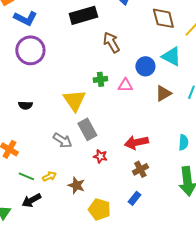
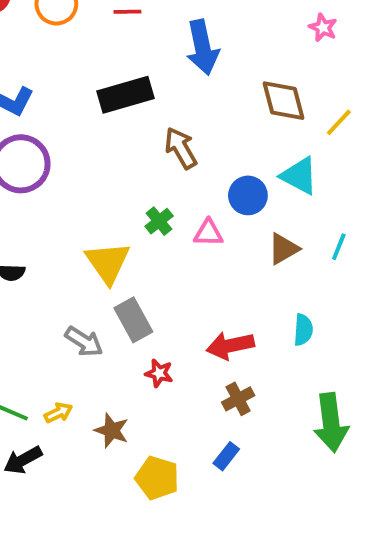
green cross: (100, 79) -> (159, 221), turned -32
cyan semicircle: (183, 142) -> (303, 330), moved

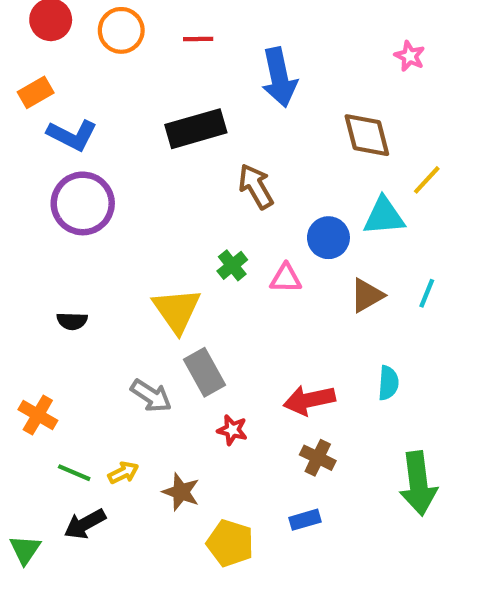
yellow line: (339, 122) -> (427, 180), moved
cyan triangle: (299, 176) -> (384, 216), turned -33
brown cross: (238, 399) -> (318, 458), turned -36
blue rectangle: (226, 456) -> (305, 520), turned 36

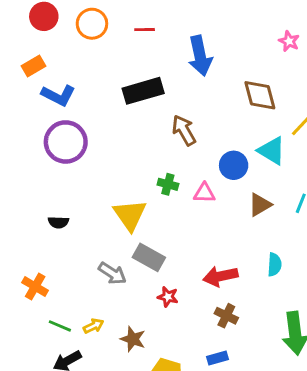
cyan triangle: (384, 216) -> (272, 151), turned 36
green cross: (232, 265) -> (168, 184), turned -36
gray rectangle: (205, 372) -> (149, 257), turned -32

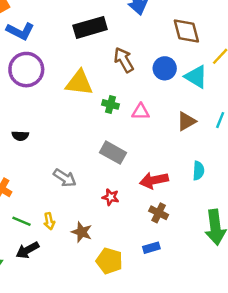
blue circle: (234, 165) -> (165, 68), moved
yellow triangle: (130, 215) -> (79, 83), moved, turned -48
gray rectangle: (149, 257) -> (113, 153), moved
yellow arrow: (93, 326) -> (49, 221), turned 105

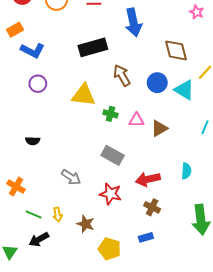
purple circle: (26, 70) -> (38, 84), size x0.6
brown triangle: (186, 121) -> (159, 128), moved
red star: (111, 197) -> (110, 194), size x1.5

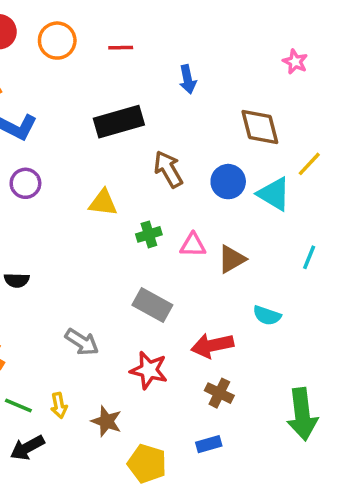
blue arrow: (133, 22) -> (188, 79), size x0.6
yellow triangle: (83, 95) -> (103, 203), size x0.7
green cross: (110, 114) -> (149, 234), turned -32
cyan semicircle: (186, 171) -> (267, 316), moved, turned 105

